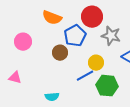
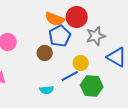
orange semicircle: (52, 18) -> (55, 19), moved
gray star: (111, 36) -> (96, 36), turned -30
cyan semicircle: (52, 97) -> (47, 90), moved

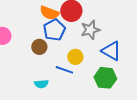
blue line: (70, 76) -> (64, 70), turned 48
green hexagon: (92, 86) -> (105, 78), moved

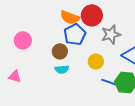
blue line: (64, 70) -> (110, 82), moved
cyan semicircle: (41, 84) -> (62, 69), moved

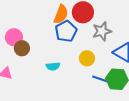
orange semicircle: (70, 17) -> (61, 14), turned -90
brown circle: (60, 51) -> (22, 48), moved

